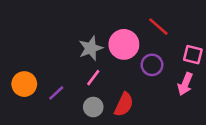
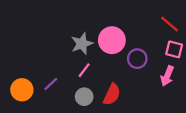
red line: (158, 27) -> (170, 24), moved
orange circle: (24, 84) -> (22, 90), moved

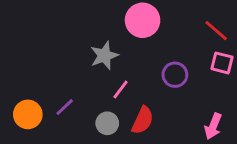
pink circle: (112, 40) -> (143, 20), moved
pink line: (84, 70) -> (120, 89), moved
pink arrow: (167, 76) -> (213, 126), moved

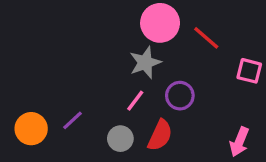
red line: (216, 31) -> (206, 38), moved
gray star: (104, 56) -> (145, 63), moved
purple circle: (175, 75) -> (180, 96), moved

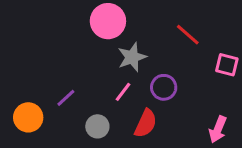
pink circle: (160, 23) -> (108, 21), moved
purple line: (72, 120) -> (66, 98), moved
gray circle: (120, 139) -> (97, 126), moved

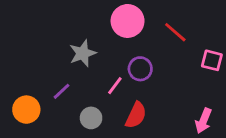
pink circle: (108, 21) -> (128, 21), moved
gray star: (132, 57) -> (83, 53), moved
purple circle: (164, 87) -> (140, 69), moved

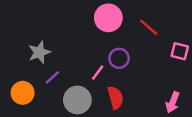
gray star: (83, 53) -> (39, 52), moved
red semicircle: (136, 115) -> (115, 98), turned -40
gray circle: (91, 118) -> (77, 100), size x1.5

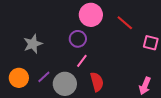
purple circle: (119, 58) -> (78, 39), moved
purple line: (52, 77) -> (44, 77), moved

